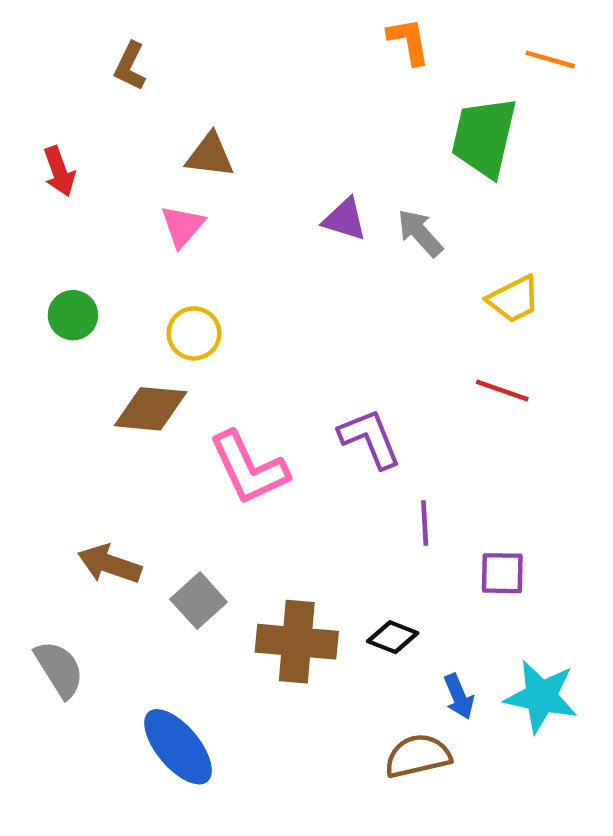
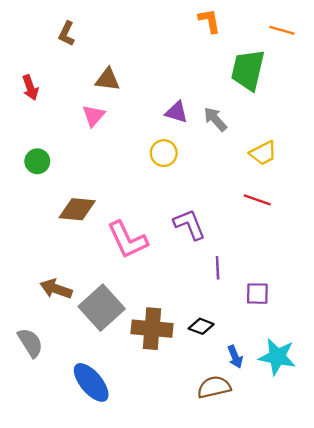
yellow circle: (194, 333) -> (164, 153), moved
gray square: (199, 601) -> (102, 308), size x1.6

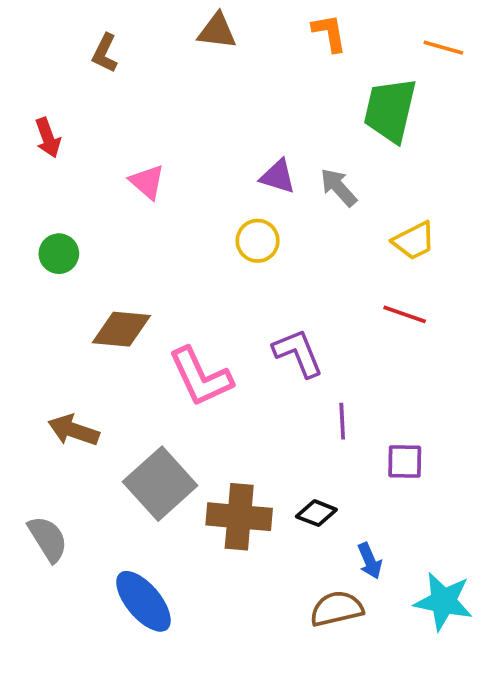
brown triangle: (108, 79) -> (217, 31), moved
pink triangle: (93, 116) -> (147, 182), turned -30
brown arrow: (56, 289) -> (74, 430), moved
cyan star: (277, 357) -> (443, 601), moved

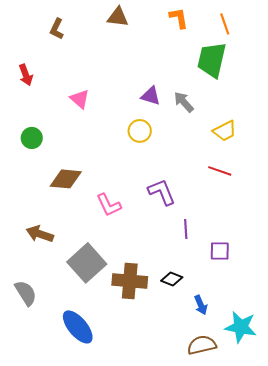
orange line: (443, 48) -> (225, 24), moved, turned 55
pink L-shape: (201, 377) -> (109, 205), size x0.7
brown semicircle: (337, 609) -> (202, 345), moved

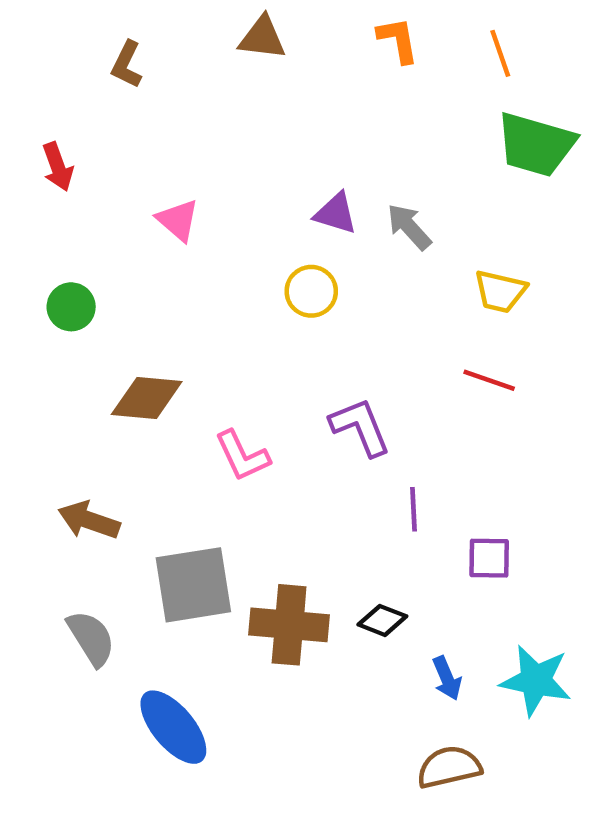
green trapezoid: (212, 60) -> (536, 145), moved, turned -87
yellow trapezoid: (225, 131) -> (500, 291), turned 40
gray square: (87, 263) -> (193, 585), turned 33
gray semicircle: (26, 293) -> (91, 638), moved
cyan star: (241, 327) -> (536, 680), moved

